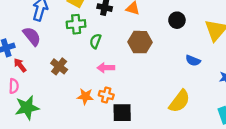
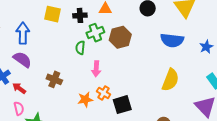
green cross: (76, 24) -> (95, 33), moved
blue semicircle: (193, 61) -> (172, 40), size x1.6
pink arrow: (106, 68) -> (96, 69), turned -70
orange cross: (106, 95) -> (104, 93), turned 32

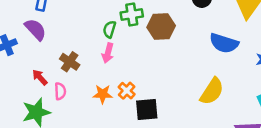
pink arrow: (96, 69) -> (108, 53), moved
red arrow: (19, 88) -> (40, 77), moved
pink semicircle: (19, 108) -> (60, 91), moved

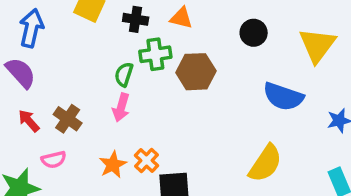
red arrow: (40, 77) -> (29, 121), moved
pink semicircle: (60, 91) -> (54, 160), turned 78
orange star: (103, 94) -> (113, 165), turned -30

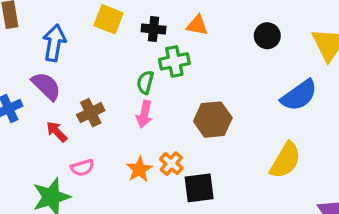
brown hexagon: (196, 72) -> (213, 120), moved
blue semicircle: (283, 97) -> (299, 95), turned -51
brown cross: (68, 119) -> (91, 113), moved, turned 32

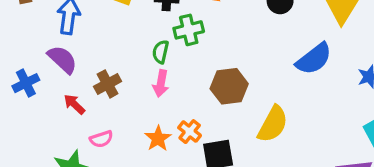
yellow semicircle: (285, 160) -> (273, 124), moved

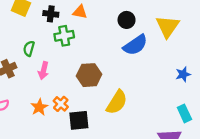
green semicircle: (161, 52) -> (29, 49), moved
blue semicircle: (314, 59) -> (135, 45), moved

